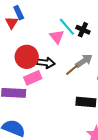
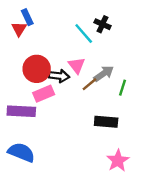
black cross: (83, 30) -> (102, 24), moved
pink triangle: (57, 37) -> (77, 65), moved

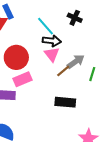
cyan line: (84, 34) -> (45, 26), moved
black arrow: (59, 76) -> (52, 41), moved
black rectangle: (106, 122) -> (65, 102), moved

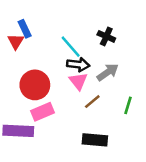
gray arrow: (76, 62) -> (108, 72), moved

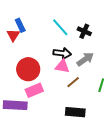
cyan line: (71, 47) -> (60, 27), moved
pink triangle: (78, 81) -> (62, 66), turned -42

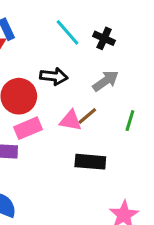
black arrow: (62, 53) -> (54, 76), moved
pink triangle: (62, 66) -> (71, 121), moved

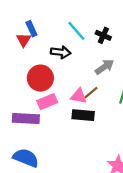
black arrow: (54, 76) -> (61, 52), moved
black rectangle: (90, 162) -> (83, 115), moved

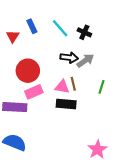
blue rectangle: (31, 29) -> (32, 26), moved
black arrow: (61, 52) -> (69, 58), moved
brown line: (91, 93) -> (73, 84), turned -64

